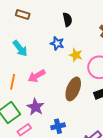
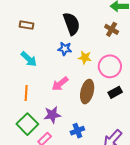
black semicircle: (67, 20) -> (72, 24), size x1.6
pink arrow: (37, 76) -> (60, 84), moved
purple star: (35, 107) -> (52, 115), turned -30

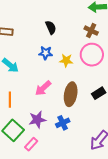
black semicircle: (72, 24) -> (51, 27), size x0.6
pink circle: (110, 66) -> (92, 55), moved
blue cross: (77, 131) -> (63, 123), moved

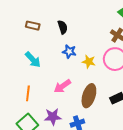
black semicircle: (51, 27) -> (63, 27), moved

